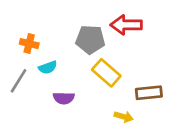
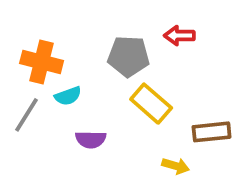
red arrow: (126, 25) -> (179, 36), size x0.7
orange cross: (29, 44) -> (42, 62), size x1.5

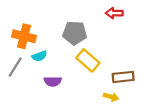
red arrow: (179, 36) -> (114, 13), moved
yellow arrow: (176, 166) -> (111, 97), moved

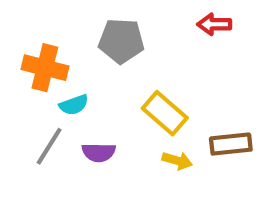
gray pentagon: (75, 33) -> (121, 41), moved
gray line: (15, 67) -> (49, 146), moved
yellow arrow: (111, 97) -> (177, 161), moved

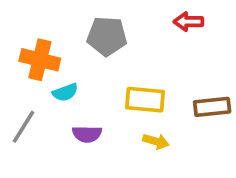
yellow rectangle: (165, 113) -> (145, 100), turned -36
brown rectangle: (231, 144) -> (212, 107), moved
gray line: (49, 146) -> (24, 127), moved

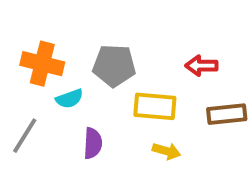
red arrow: (188, 22) -> (202, 66), moved
gray pentagon: (107, 36) -> (114, 66), moved
purple semicircle: (87, 134) -> (93, 143), turned -88

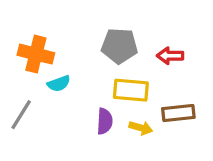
gray pentagon: (114, 66) -> (119, 46), moved
brown rectangle: (227, 114) -> (178, 113), moved
purple semicircle: (93, 143) -> (105, 121), moved

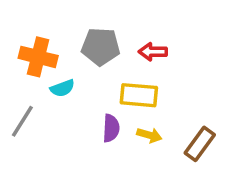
gray pentagon: (119, 46) -> (101, 47), moved
red arrow: (170, 56) -> (153, 52), moved
brown rectangle: (178, 113) -> (200, 144), moved, turned -48

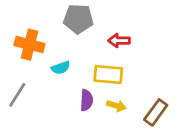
gray pentagon: (101, 47) -> (78, 19), moved
cyan semicircle: (62, 88) -> (61, 68), moved

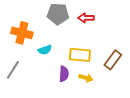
red arrow: (119, 41) -> (86, 18), moved
brown rectangle: (156, 112) -> (113, 60), moved

